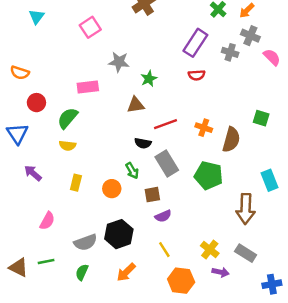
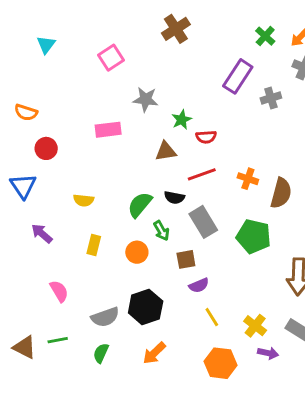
gray cross: (230, 52) -> (271, 98), moved, turned -35
red semicircle: (197, 75) -> (206, 137), moved
green semicircle: (68, 118) -> (140, 205), moved
pink semicircle: (47, 221) -> (59, 291), turned -60
yellow line: (164, 250) -> (212, 317), moved

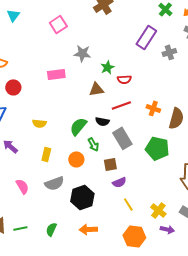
gray semicircle: (105, 317) -> (54, 183), moved
green line: (58, 340) -> (20, 228), moved
orange arrow: (154, 353) -> (88, 229), turned 42

